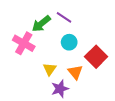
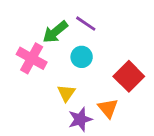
cyan circle: (69, 42) -> (82, 57), moved
orange triangle: (75, 72) -> (108, 108), moved

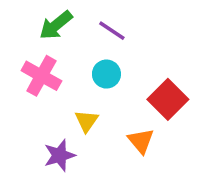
green arrow: (55, 32) -> (56, 25), moved
purple star: (80, 119) -> (59, 155), moved

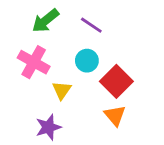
red square: (168, 99) -> (116, 81), moved
yellow triangle: (87, 121) -> (62, 90), moved

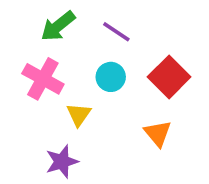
red square: (116, 81) -> (169, 77), moved
orange triangle: (115, 115) -> (158, 133), moved

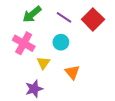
red square: (169, 77) -> (93, 19), moved
orange triangle: (158, 133) -> (72, 72), moved

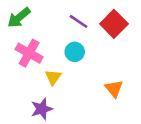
green arrow: (32, 14) -> (19, 18), moved
orange triangle: (72, 72) -> (114, 89), moved

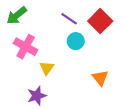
cyan circle: (75, 52) -> (76, 41), moved

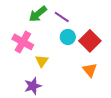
green arrow: (17, 15) -> (38, 14), moved
red square: (100, 21) -> (90, 41), moved

